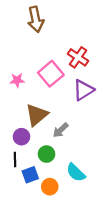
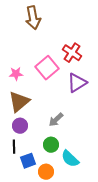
brown triangle: (37, 115) -> (19, 102), moved
green circle: (46, 154) -> (51, 145), moved

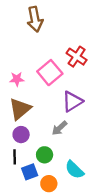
purple triangle: (77, 83) -> (72, 101), moved
green circle: (51, 145) -> (45, 155), moved

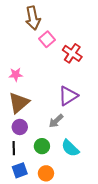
pink square: (50, 73) -> (47, 39), moved, size x0.7
cyan semicircle: (74, 170) -> (70, 148), moved
blue square: (30, 172) -> (20, 170), moved

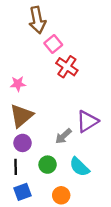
red cross: (72, 53) -> (67, 67), moved
purple triangle: (68, 96) -> (87, 121), moved
orange circle: (46, 173) -> (61, 195), moved

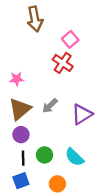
pink square: (53, 44) -> (70, 39), moved
gray arrow: (63, 136) -> (50, 106), moved
black line: (16, 167) -> (23, 158), moved

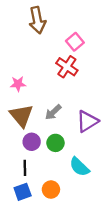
brown triangle: (20, 109) -> (21, 116), turned -30
purple circle: (21, 135) -> (32, 142), moved
green circle: (45, 155) -> (56, 143), moved
orange circle: (57, 184) -> (51, 190), moved

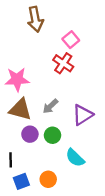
pink star: (18, 84) -> (17, 79), size x1.6
brown triangle: (21, 116) -> (20, 109), turned -35
black line: (25, 168) -> (11, 160), moved

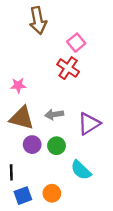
pink star: (17, 79) -> (18, 85), size x0.6
gray arrow: (50, 106) -> (54, 114), turned 35

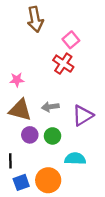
cyan semicircle: (81, 170) -> (75, 159), turned 138
orange circle: (52, 193) -> (48, 180), size x1.5

